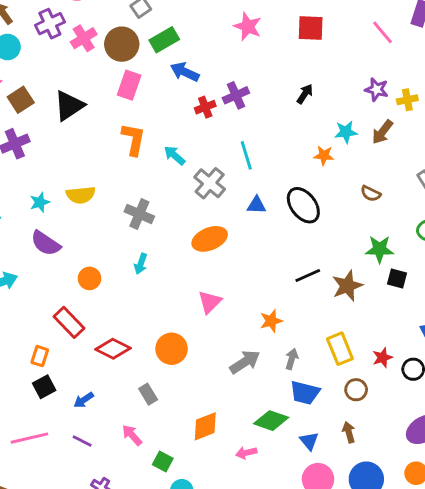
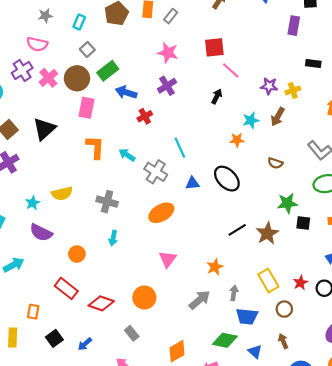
pink line: (382, 32) -> (231, 70), moved
purple cross: (236, 95) -> (167, 86), moved
orange rectangle: (40, 356) -> (33, 312), moved

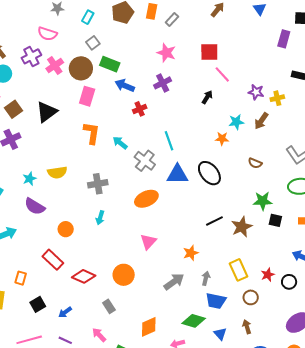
green rectangle: (108, 71) -> (110, 64), turned 54
blue triangle: (192, 183) -> (177, 174), size x1.6
gray cross: (107, 202) -> (98, 184), turned -30

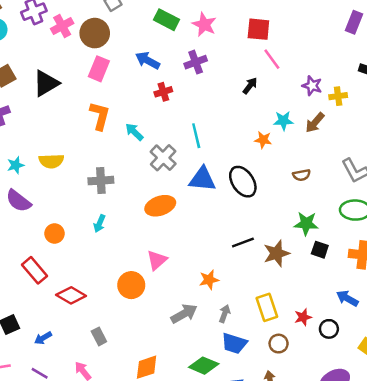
green rectangle: (110, 64) -> (167, 20), moved
brown semicircle: (255, 163) -> (302, 175), turned -40
orange circle: (124, 275) -> (131, 285), moved

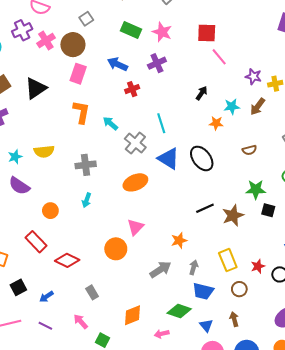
black arrow: (250, 86) -> (202, 93), moved
blue triangle: (202, 179) -> (169, 159), turned 30

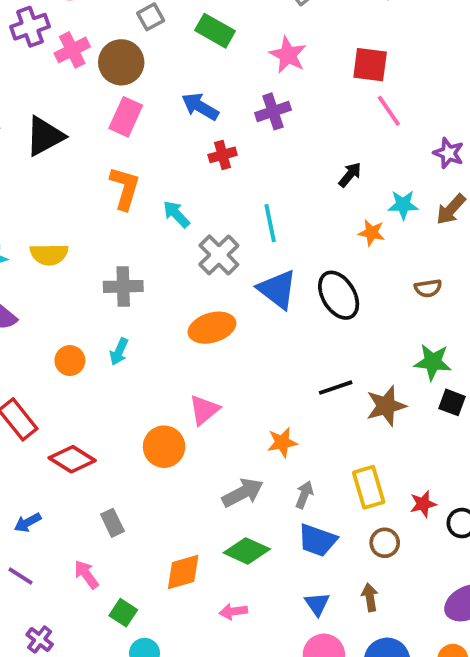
green rectangle: (131, 30) -> (215, 31), moved
orange circle: (50, 211) -> (70, 361), moved
green diamond: (179, 311) -> (247, 551), moved

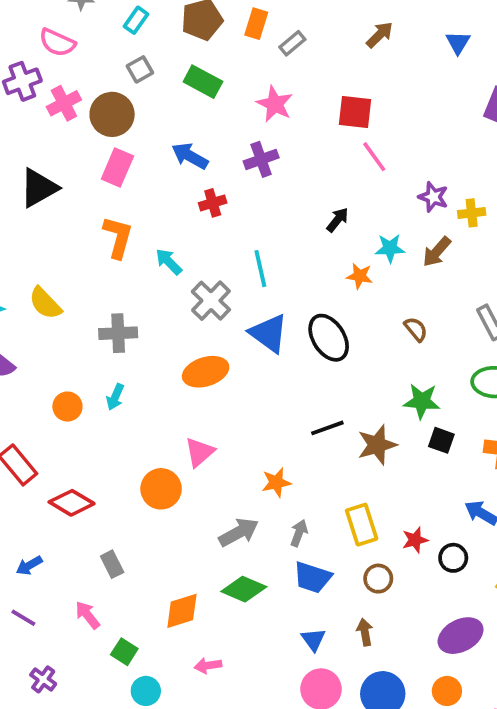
yellow semicircle: (49, 254) -> (45, 303), turned 48
brown semicircle: (428, 288) -> (416, 329), turned -120
pink arrow: (233, 611) -> (208, 666), moved

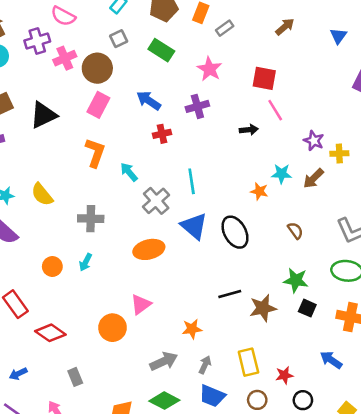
black arrow: (337, 220) -> (249, 130), moved, turned 42
black circle: (453, 558) -> (303, 400), moved

